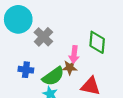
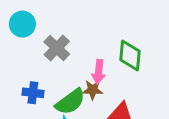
cyan circle: (18, 19) -> (22, 24), size x0.7

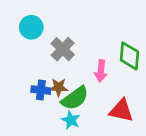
brown star: (93, 90) -> (59, 87), moved

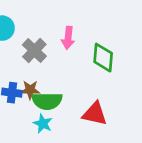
pink arrow: (101, 71) -> (68, 38), moved
green semicircle: (75, 98) -> (47, 101), turned 36

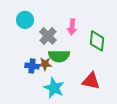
green semicircle: (47, 101) -> (59, 56), moved
cyan star: (43, 124) -> (54, 88), size x1.5

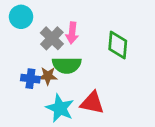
pink arrow: (72, 27) -> (72, 33), moved
red triangle: (91, 81) -> (92, 103), moved

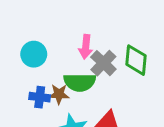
cyan circle: (21, 17) -> (34, 54), moved
gray cross: (52, 38) -> (103, 63), moved

